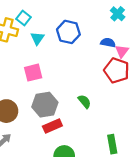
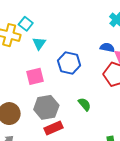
blue hexagon: (68, 32) -> (69, 63), moved

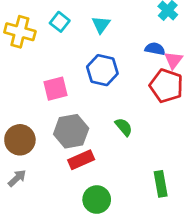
cyan square: (26, 24) -> (60, 22), moved
cyan triangle: (39, 43) -> (101, 25), moved

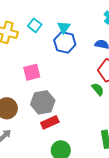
blue hexagon: (102, 70) -> (65, 42), moved
green semicircle: (124, 127) -> (98, 89), moved

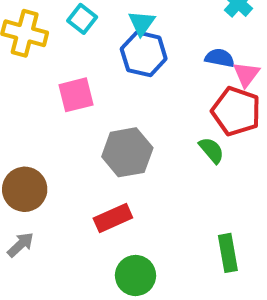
pink square: (32, 72) -> (76, 95), moved
gray hexagon: (43, 102) -> (127, 152), moved

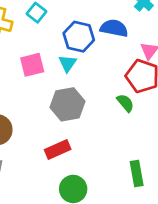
cyan triangle: (142, 23) -> (68, 63), moved
blue semicircle: (220, 58) -> (114, 28), moved, size x1.4

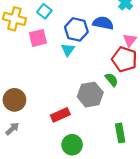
pink square: (32, 65) -> (38, 38), moved
gray hexagon: (68, 104) -> (90, 95), moved

